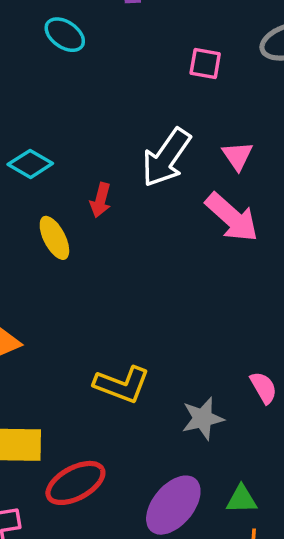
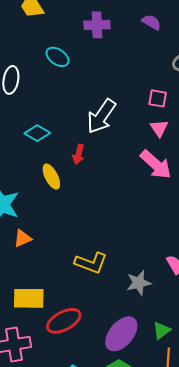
pink square: (205, 64) -> (158, 98), moved
white arrow: (166, 158) -> (101, 116), moved
green triangle: (242, 499) -> (162, 330), turned -36

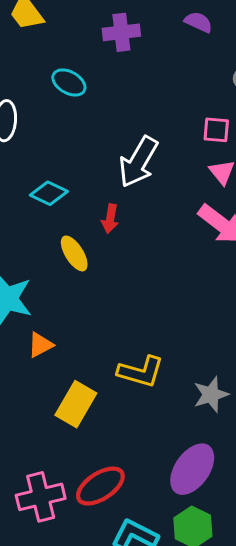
yellow rectangle: (29, 298) -> (76, 404), moved, turned -56
red ellipse: (64, 321) -> (100, 486), moved

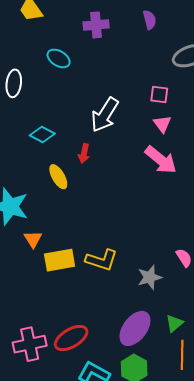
purple semicircle: (198, 22) -> (150, 20), turned 48
orange triangle: (40, 345) -> (33, 239), turned -36
yellow rectangle: (76, 404) -> (60, 260), moved, turned 48

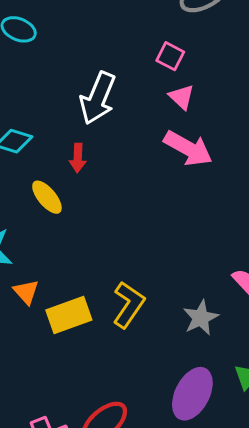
pink square: (159, 95) -> (170, 56), turned 30
yellow L-shape: (102, 260) -> (129, 305), turned -64

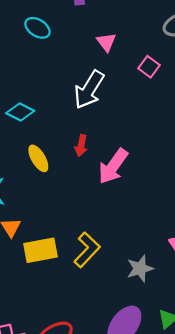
pink triangle: (182, 97) -> (106, 42), moved
pink arrow: (188, 148) -> (113, 166), moved, turned 87
red arrow: (78, 158) -> (81, 146), moved

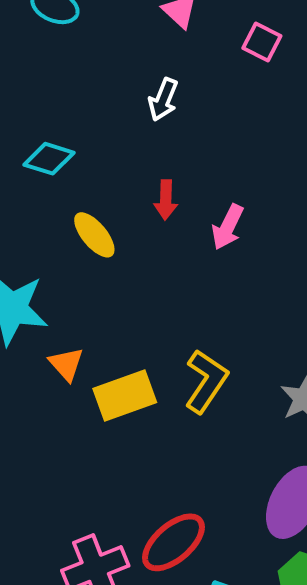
white arrow: (89, 90) -> (163, 100), size x0.6
pink arrow: (113, 166) -> (228, 227), size x0.7

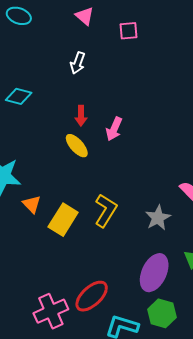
pink square: (262, 42) -> (129, 31), turned -30
yellow ellipse: (94, 235) -> (77, 146), moved
yellow rectangle: (125, 395) -> (63, 220), turned -36

